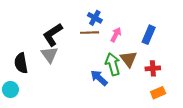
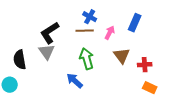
blue rectangle: (149, 35) -> (135, 23), moved
green arrow: (113, 64) -> (87, 59), moved
blue arrow: (99, 78) -> (75, 81), moved
orange rectangle: (158, 93) -> (150, 88), turned 48

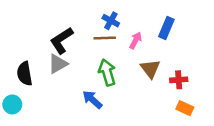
gray triangle: (47, 52) -> (58, 64), turned 36

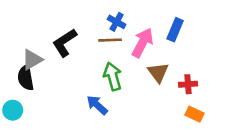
pink arrow: (136, 40) -> (143, 43), size x1.6
gray triangle: (58, 64) -> (32, 60), moved

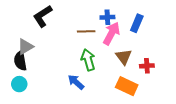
blue cross: (117, 22) -> (107, 17), moved, turned -32
black L-shape: (65, 43) -> (43, 16), moved
cyan circle: (13, 110) -> (19, 84), moved
orange rectangle: (194, 114) -> (127, 86), moved, size x1.5

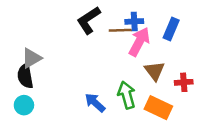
black L-shape: (43, 16) -> (89, 20), moved
brown line: (86, 31) -> (120, 30), moved
green arrow: (88, 60) -> (127, 95), moved

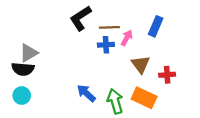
blue cross: (134, 21) -> (106, 45), moved
pink arrow: (139, 42) -> (127, 38), size x0.6
black semicircle: (25, 76) -> (23, 69), turned -75
green arrow: (127, 95) -> (115, 101), moved

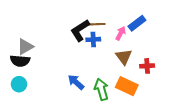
black L-shape: (81, 18) -> (80, 30), moved
blue rectangle: (156, 26) -> (137, 23), turned 30
pink arrow: (127, 38) -> (121, 33), moved

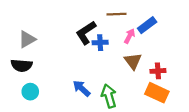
brown line: (96, 24) -> (116, 14), moved
gray triangle: (25, 47) -> (27, 39), moved
cyan circle: (19, 84) -> (30, 92), moved
orange rectangle: (127, 86) -> (157, 93), moved

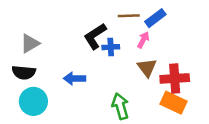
blue rectangle: (147, 25) -> (155, 18), moved
red cross: (158, 71) -> (175, 78), size x1.6
blue arrow: (82, 88) -> (74, 78), moved, turned -42
cyan circle: (30, 92) -> (33, 101), size x1.5

